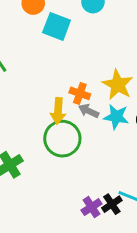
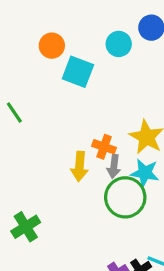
gray arrow: (89, 111) -> (114, 166), turned -108
green circle: (62, 139) -> (125, 197), moved

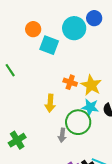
cyan circle: (119, 44) -> (74, 28), size x1.5
orange cross: (104, 147) -> (70, 82), moved
gray arrow: (114, 166) -> (62, 135), moved

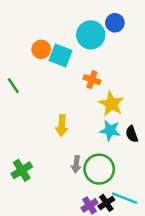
orange circle: (33, 29) -> (41, 49), moved
orange cross: (70, 82) -> (92, 80), moved
green circle: (78, 122) -> (99, 169), moved

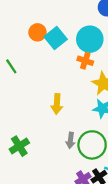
cyan circle: (91, 35) -> (90, 39), moved
cyan square: (60, 55) -> (56, 38), turned 30

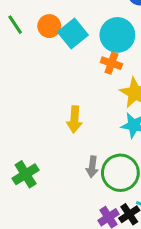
green line: (11, 66) -> (15, 25), moved

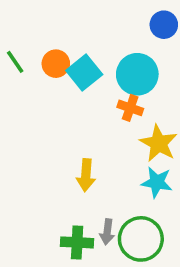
green cross: (26, 174) -> (77, 242), moved, turned 35

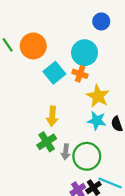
orange circle: (56, 64) -> (33, 46), size x1.5
cyan square: (84, 72) -> (54, 73), moved
green cross: (77, 242) -> (47, 142), moved, turned -36

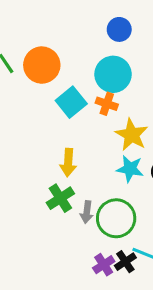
blue circle: (101, 21) -> (119, 29), moved

